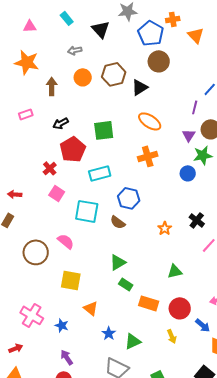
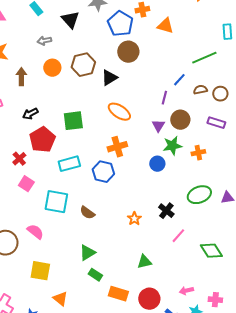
orange triangle: (196, 35) -> (165, 26), turned -30
blue hexagon: (129, 198) -> (103, 172), moved

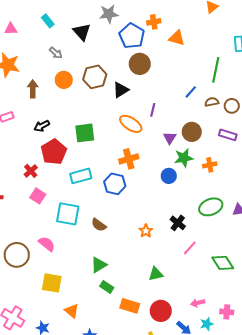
gray arrow: (44, 41) -> (56, 53), turned -128
green line: (204, 58) -> (216, 70), turned -55
purple line: (164, 98) -> (153, 110), moved

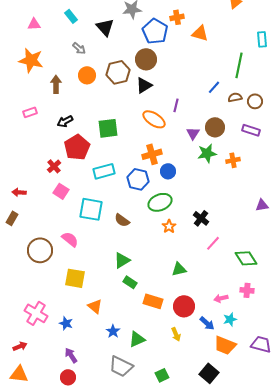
brown circle: (140, 64) -> (146, 59), moved
blue circle: (169, 176) -> (168, 171), moved
green ellipse: (211, 207) -> (160, 202), moved
pink cross: (227, 312) -> (247, 290), moved

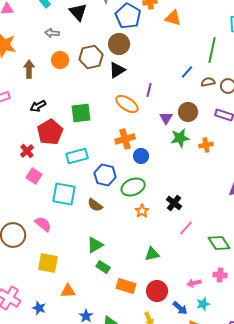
gray arrow: (79, 48) -> (52, 33), turned 144
blue hexagon: (138, 179) -> (105, 175), moved
orange triangle: (95, 306) -> (68, 291), turned -42

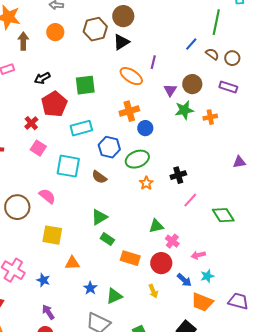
orange circle: (60, 60) -> (55, 32), moved
brown arrow: (29, 69) -> (23, 41), moved
brown semicircle: (208, 82) -> (212, 54), turned 48
black cross: (174, 203) -> (178, 175), turned 35
pink cross: (220, 275) -> (172, 241), moved, turned 32

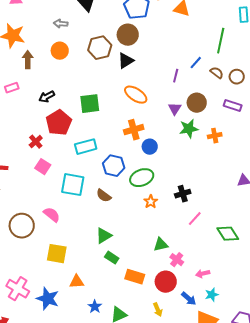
purple line: (153, 62) -> (176, 76), moved
blue star: (43, 280) -> (48, 299), size x1.6

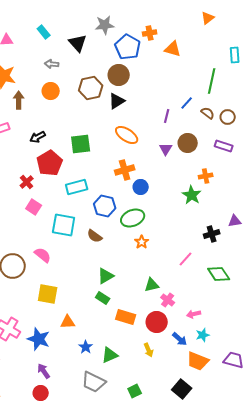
green star: (189, 129) -> (192, 195), moved, turned -30
black cross: (183, 194) -> (212, 234), moved
green triangle: (104, 236) -> (106, 276), moved

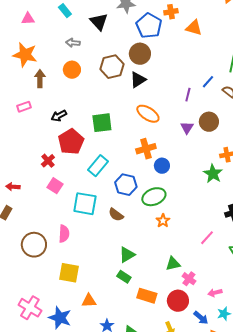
cyan rectangle: (77, 187) -> (98, 166), turned -35
pink semicircle: (43, 255) -> (64, 234), turned 54

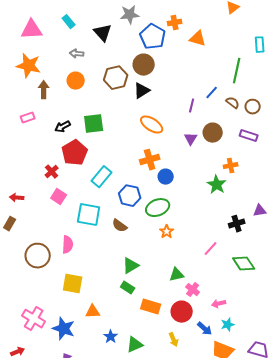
pink triangle: (28, 19) -> (32, 30), size x1.6
green square: (102, 123) -> (94, 124), moved

